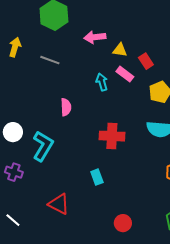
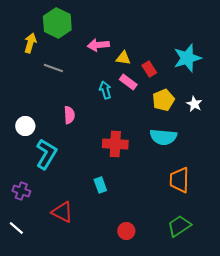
yellow arrow: (15, 47) -> (30, 43), moved
white circle: (13, 132) -> (25, 126), moved
purple cross: (14, 172) -> (21, 191), moved

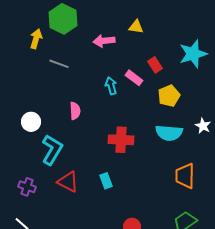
yellow triangle: (123, 58) -> (136, 27), moved
white star: (194, 104) -> (203, 126), moved
red triangle: (62, 212) -> (68, 182), moved

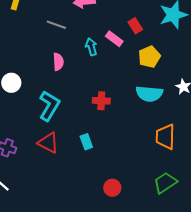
gray line: (59, 64) -> (56, 25), moved
pink semicircle: (75, 111) -> (58, 62), moved
red cross: (121, 140) -> (101, 101), size x0.7
cyan L-shape: (52, 150) -> (49, 106), moved

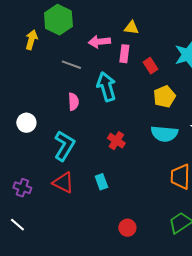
pink rectangle: (114, 39) -> (124, 54), moved, turned 60
cyan arrow: (91, 47) -> (106, 87), size x1.6
red cross: (101, 101) -> (116, 141), turned 30

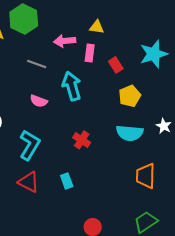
pink semicircle: (73, 102) -> (39, 101), turned 114

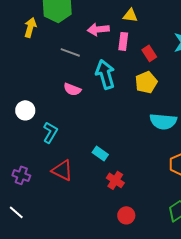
yellow pentagon: (130, 96) -> (146, 82), moved
red cross: (82, 140) -> (115, 180), moved
cyan L-shape: (30, 145) -> (50, 132), moved, size x0.7
cyan rectangle: (67, 181) -> (100, 153), moved, turned -35

